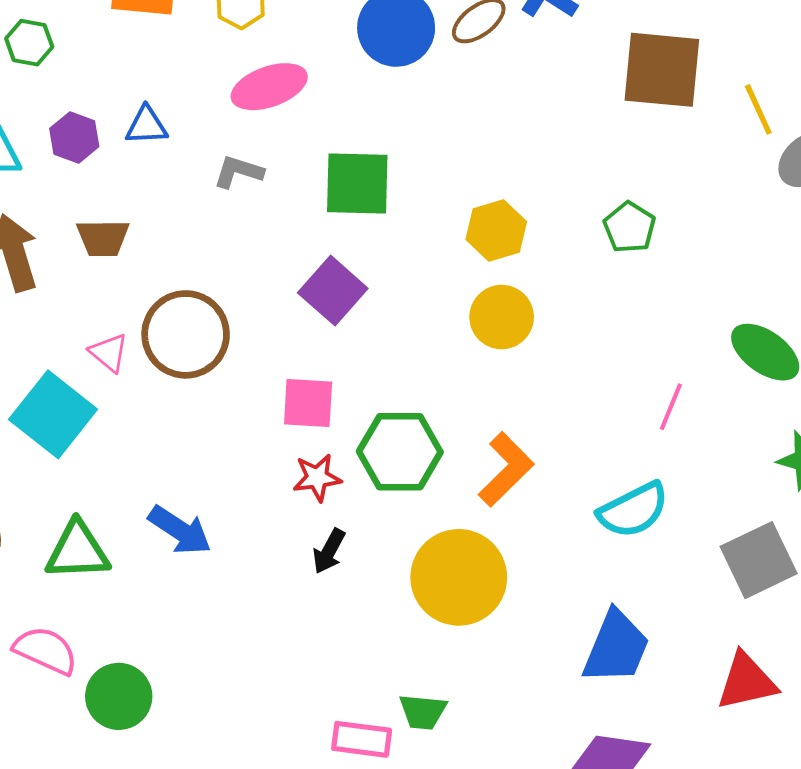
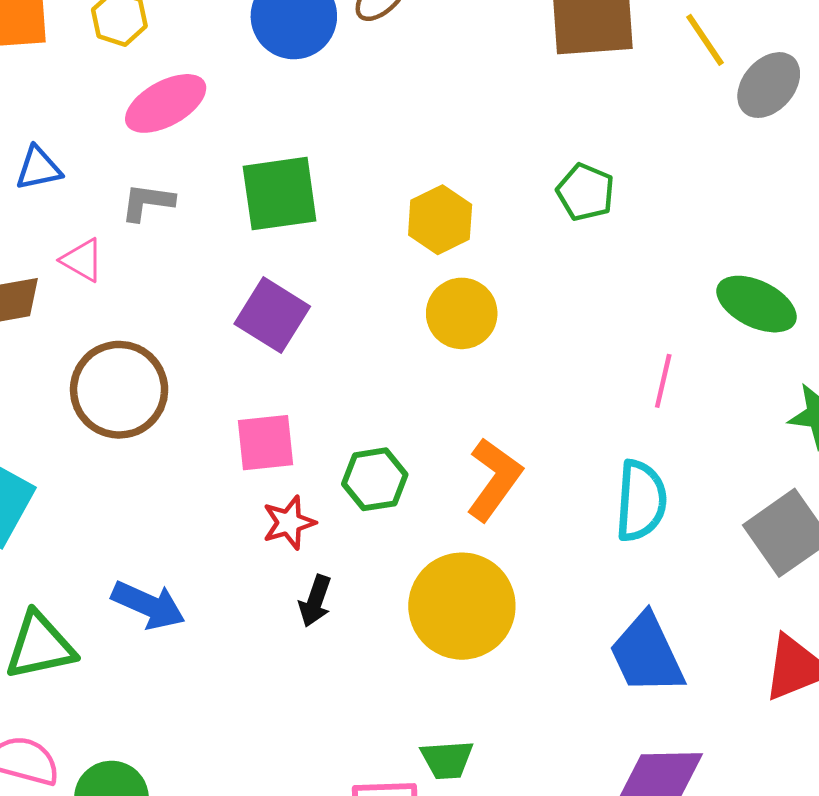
pink triangle: (109, 353) -> (82, 260), moved
green hexagon: (400, 452) -> (375, 479), size x0.7
cyan semicircle: (633, 510) -> (641, 501), turned -50
blue trapezoid: (616, 647) -> (647, 654), turned 142

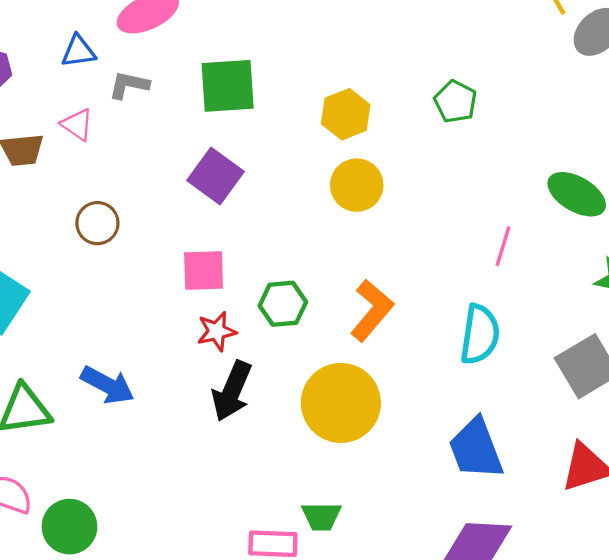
blue triangle: (38, 168) -> (78, 51), moved
brown circle: (119, 390) -> (97, 223), size x0.6
black arrow: (315, 601) -> (232, 391), size x1.6

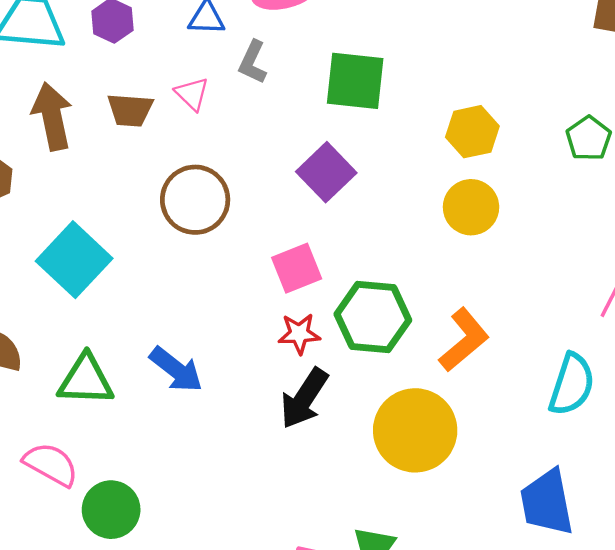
gray L-shape: (129, 85) -> (253, 62), turned -87
brown circle: (97, 223) -> (195, 200), size x1.5
pink square: (204, 270) -> (297, 268), turned -30
green hexagon: (283, 304) -> (373, 317), size x1.5

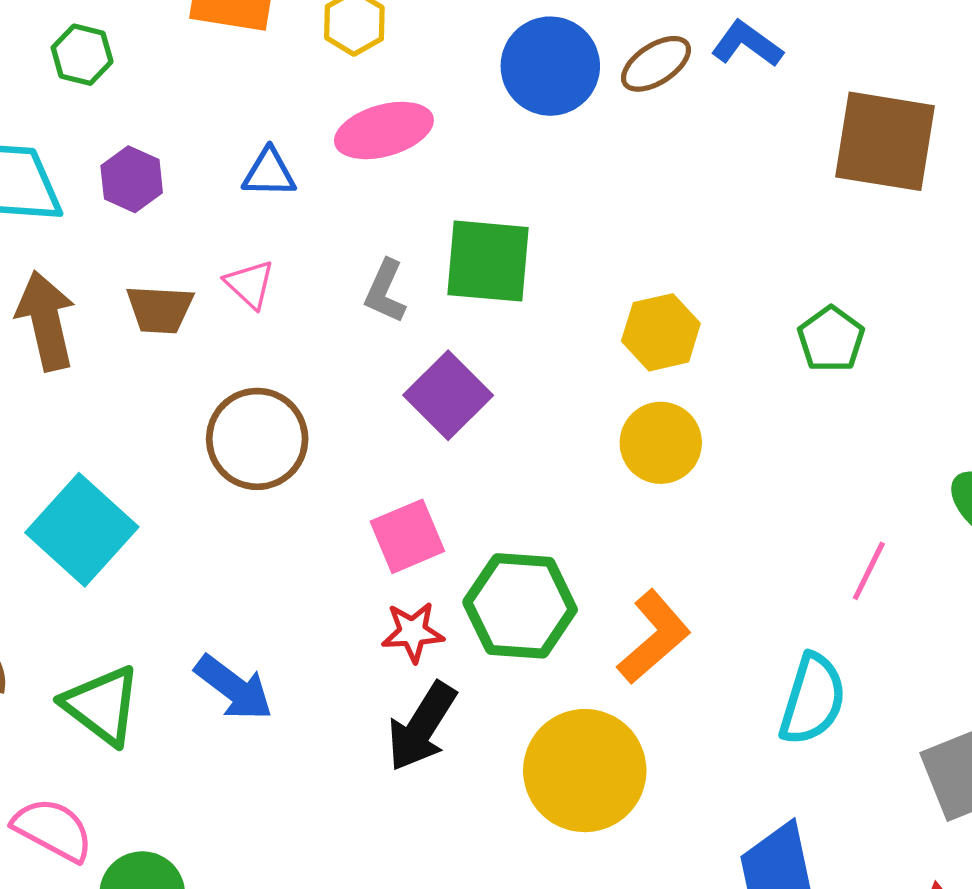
gray L-shape: (253, 62) -> (385, 291), moved
green triangle: (86, 380) -> (102, 705), turned 36

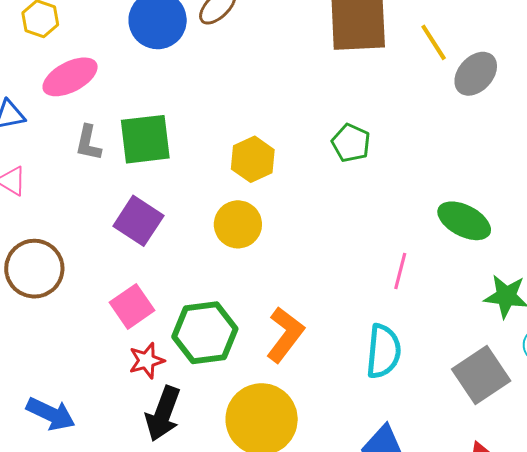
gray L-shape: (385, 291) -> (88, 143), moved
yellow circle: (661, 443) -> (238, 224), moved

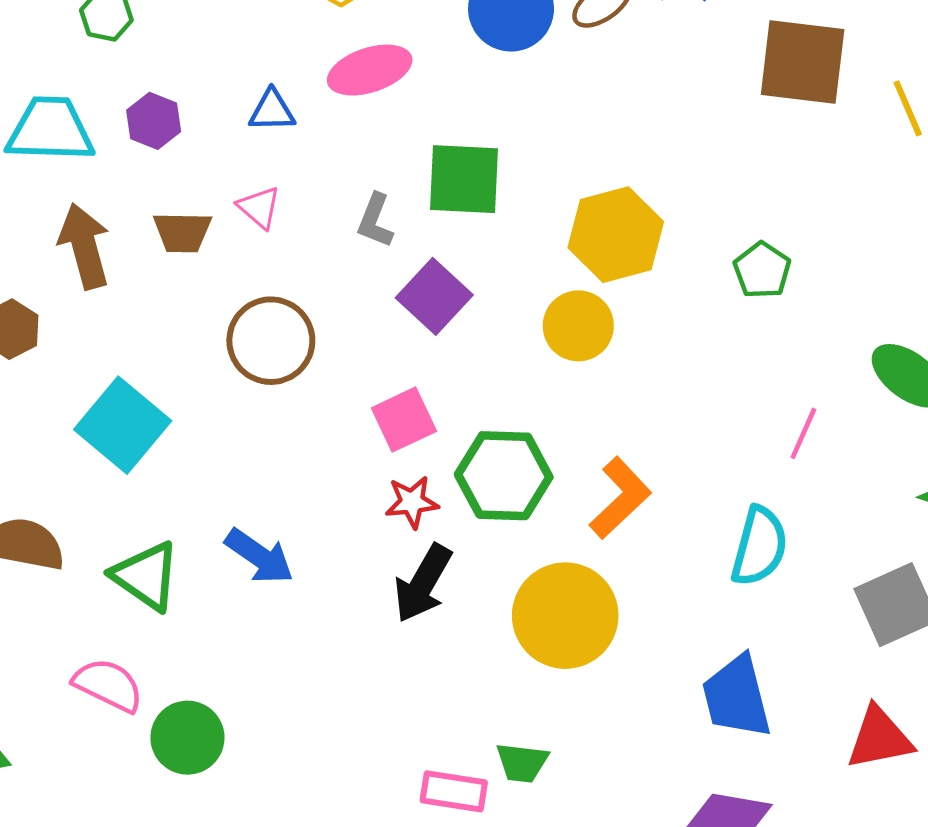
gray L-shape: (88, 143) -> (375, 221), moved
green pentagon: (351, 143) -> (762, 270), moved
yellow hexagon: (253, 159) -> (616, 235), size x1.4

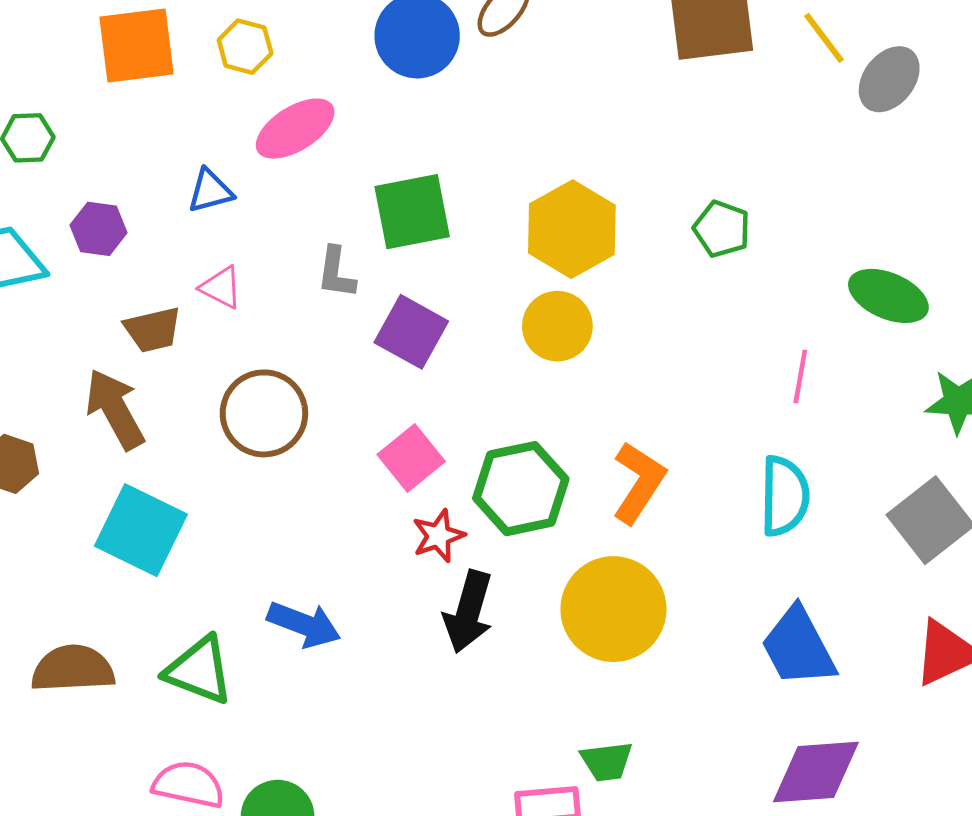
brown arrow: (84, 246) -> (115, 409), moved

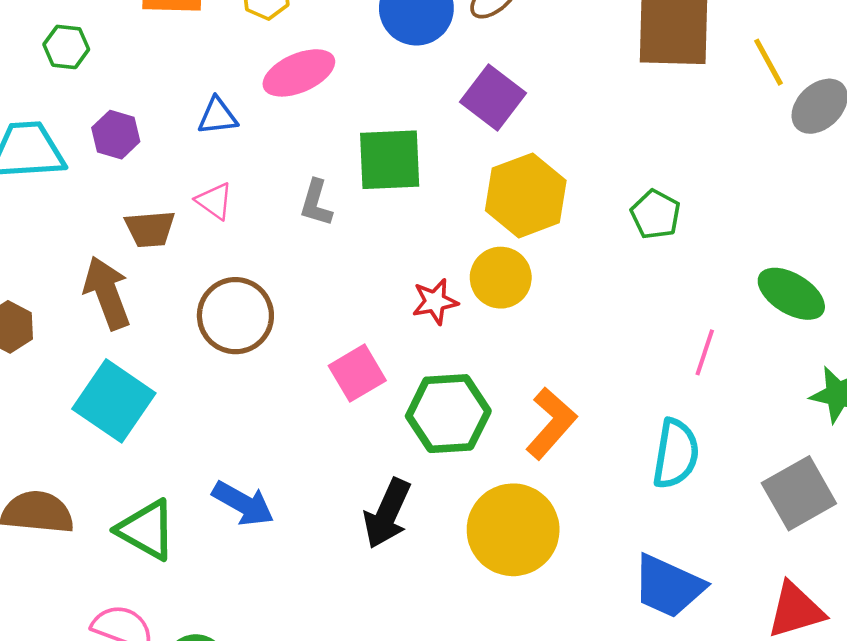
purple square: (411, 332) -> (493, 97), moved
red star: (438, 536) -> (435, 302), moved
blue trapezoid: (798, 647) -> (668, 586), turned -46

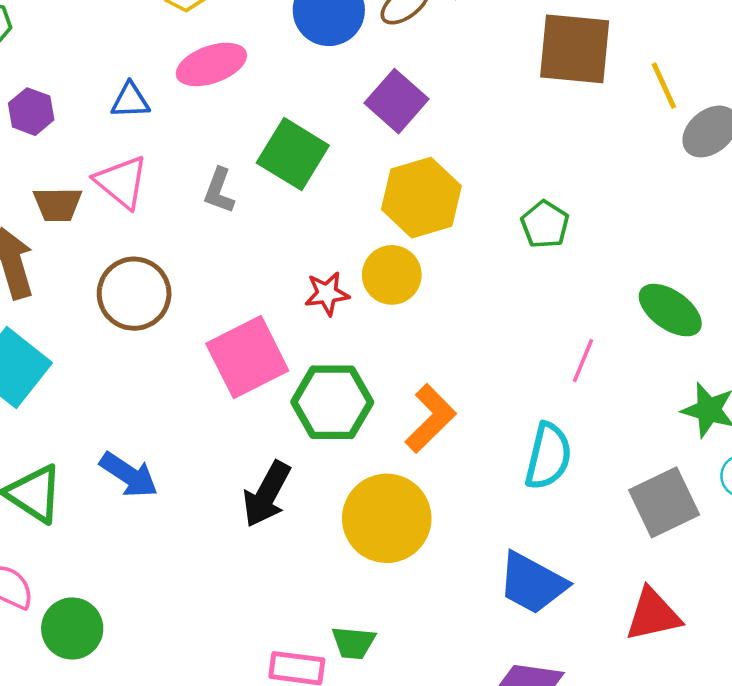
green square: (390, 160) -> (293, 154), turned 30
pink triangle: (214, 201) -> (122, 182), size x1.5
pink square: (357, 373) -> (247, 357), size x1.5

